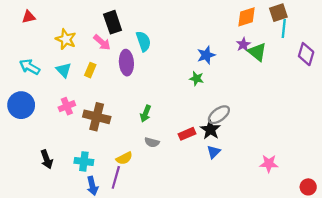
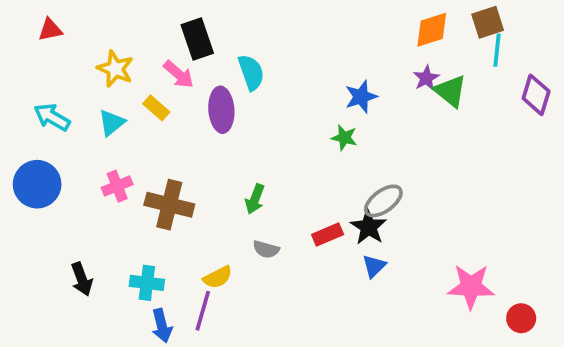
cyan triangle: (64, 70) -> (112, 123), turned 35
yellow rectangle: (90, 70) -> (156, 108), moved, turned -72
pink star: (269, 164) -> (471, 287), size x1.4
red circle: (308, 187) -> (521, 318), moved

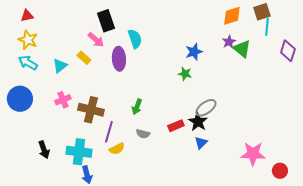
yellow star: (115, 69) -> (28, 40), moved
cyan cross: (147, 283) -> (79, 152), size x1.4
purple line: (203, 311) -> (109, 132), moved

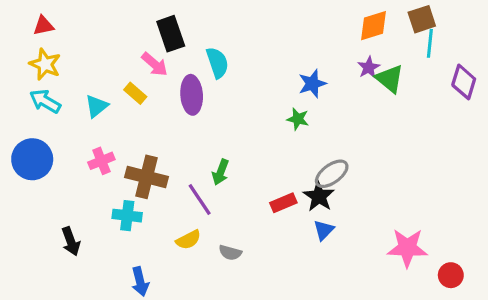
purple line: (109, 132) -> (200, 199), moved, turned -50
gray semicircle: (143, 134) -> (230, 253), moved
cyan cross: (79, 152) -> (127, 216), moved, size x0.7

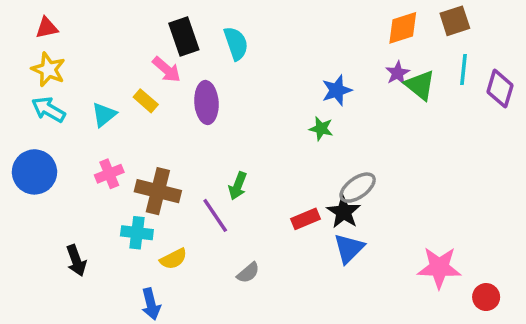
cyan line: (430, 43) -> (464, 69), moved
cyan semicircle: (217, 63) -> (236, 43), moved
blue triangle: (324, 230) -> (349, 248), size x1.4
yellow semicircle: (188, 240) -> (173, 259), moved
gray semicircle: (230, 253) -> (248, 273), turned -55

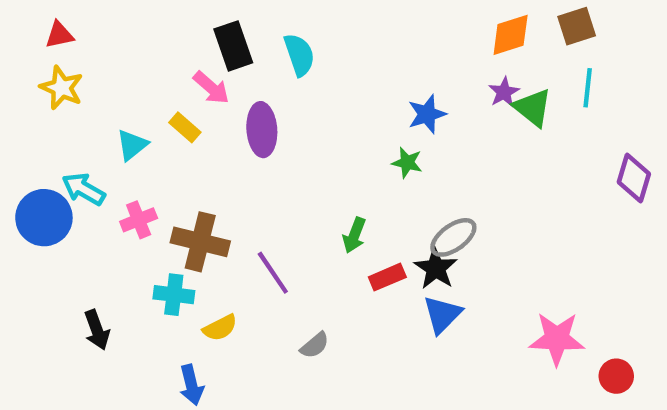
purple diamond: (500, 89) -> (634, 178), moved
cyan arrow: (48, 109) -> (84, 189), moved
green arrow: (238, 186) -> (354, 235), moved

